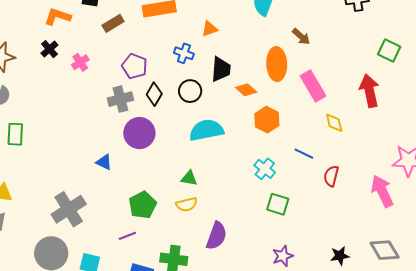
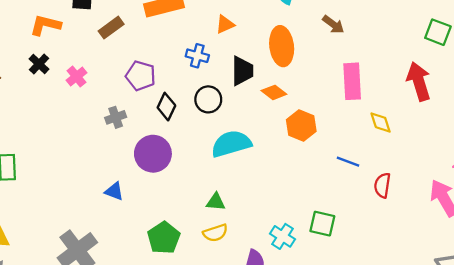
orange ellipse: (277, 64) -> (282, 46), moved
pink rectangle: (313, 86) -> (352, 81), turned 32
gray cross: (120, 99) -> (116, 117), moved, size x0.7
cyan cross: (265, 169) -> (283, 236), moved

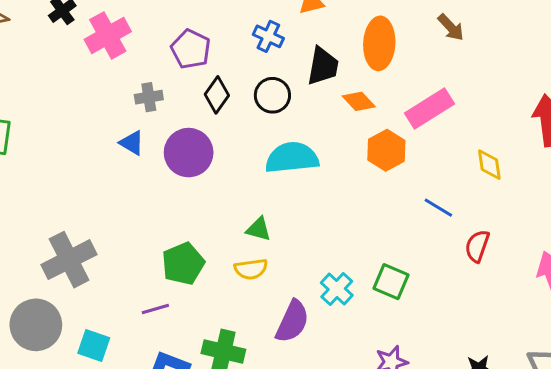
pink cross: (76, 77) -> (108, 35), size x1.6
pink rectangle: (352, 81) -> (430, 108), moved, turned 51
blue triangle: (114, 191) -> (132, 143), moved

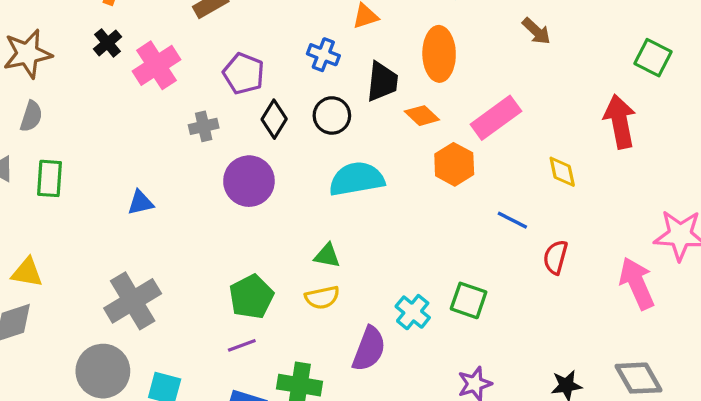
brown arrow: (451, 27) -> (536, 31), moved
blue triangle: (132, 143) -> (140, 203), moved, turned -40
purple line: (155, 309) -> (242, 345), moved

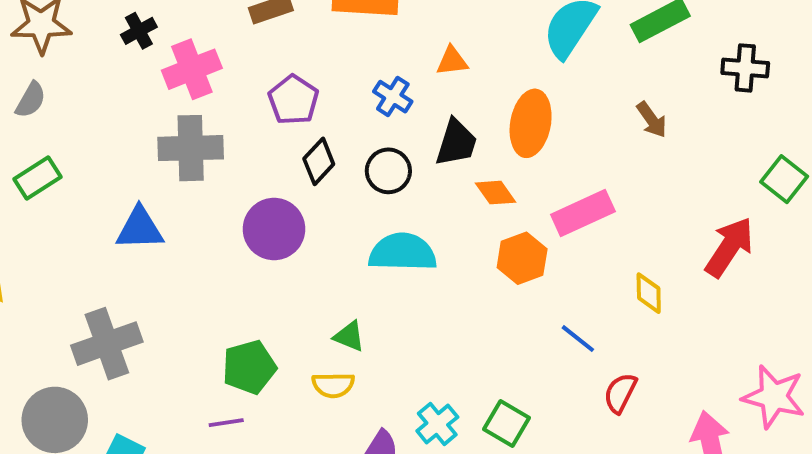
red arrow: (620, 122) -> (729, 247), turned 33
gray cross: (204, 126) -> (191, 148), moved, size x1.8
green rectangle: (50, 178) -> (37, 178), turned 42
blue triangle: (140, 203) -> (140, 229), size x1.5

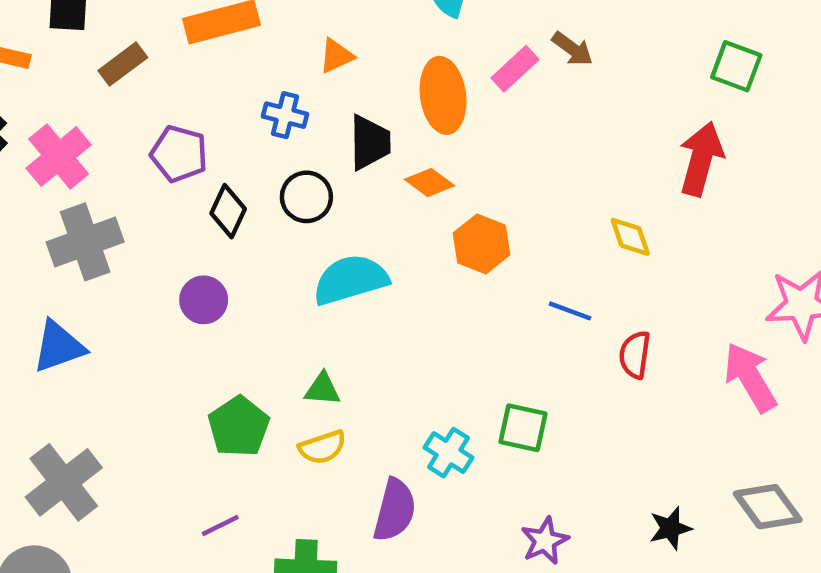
pink rectangle: (583, 213) -> (515, 69), moved, size x0.7
purple circle: (274, 229) -> (204, 300), size x0.7
green pentagon: (249, 367) -> (239, 427), moved

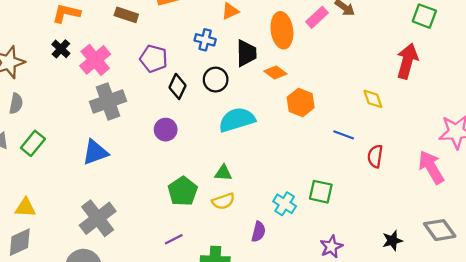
brown rectangle: (123, 64) -> (126, 15), turned 55
purple semicircle: (395, 510) -> (258, 232), size x0.7

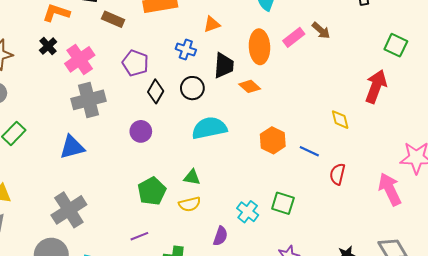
orange hexagon: (301, 102) -> (273, 140), moved

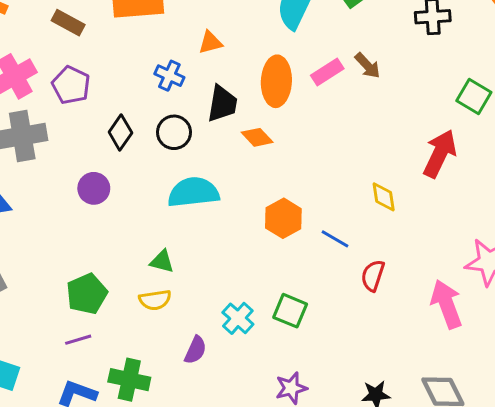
purple pentagon: (135, 63) -> (71, 85), moved
green pentagon: (152, 191) -> (87, 294), moved

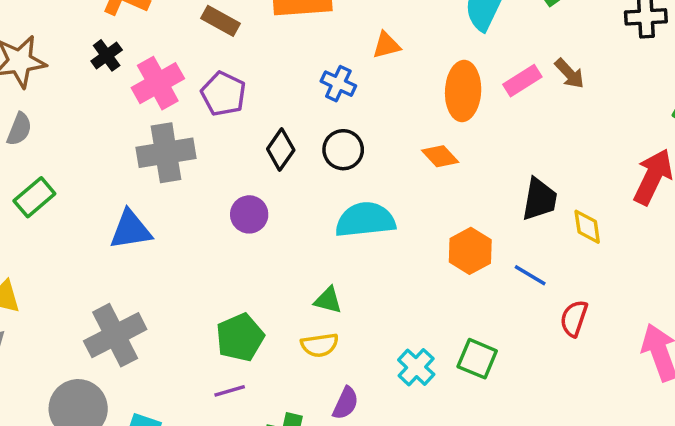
black trapezoid: (222, 104) -> (539, 199), moved
purple semicircle: (195, 350) -> (346, 403), moved

